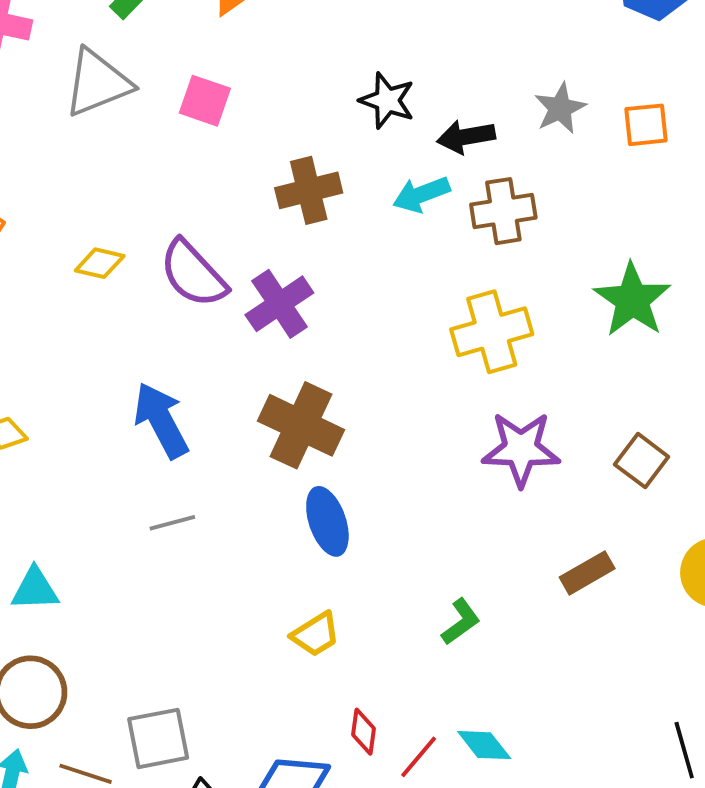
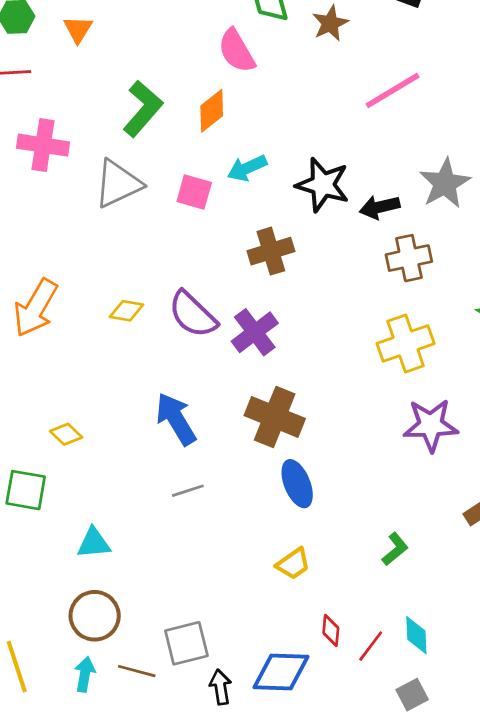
black star: (387, 100) -> (323, 185), size x1.4
gray star: (560, 108) -> (445, 183), size x1.4
cyan arrow: (421, 194) -> (247, 168), moved
cyan diamond: (484, 745) -> (416, 635), turned 39

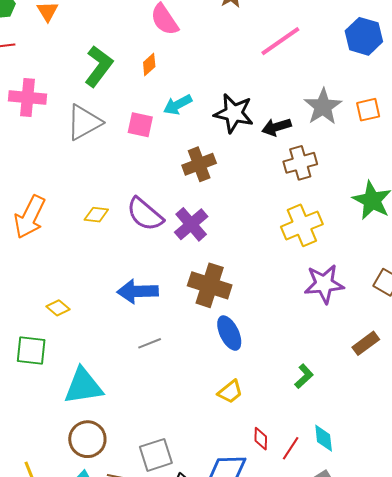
orange diamond: (212, 111) -> (149, 65), size x0.7
blue arrow: (176, 419) -> (138, 291), turned -57
cyan triangle: (94, 543) -> (83, 386), size x1.6

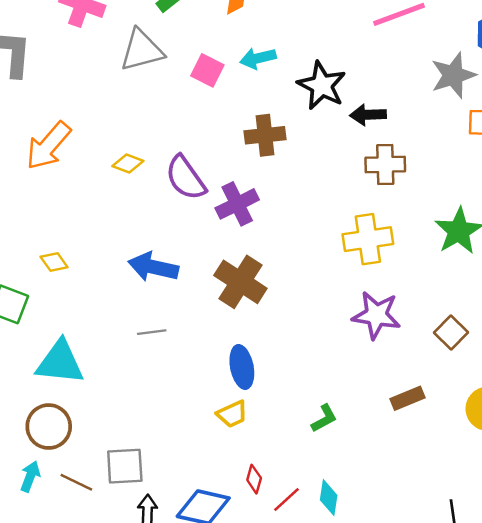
gray star: (323, 107) -> (453, 75), moved
blue ellipse: (229, 333) -> (242, 367), moved

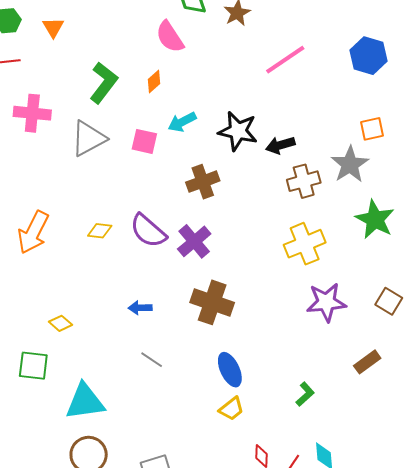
gray star: (453, 75) -> (350, 164), moved
blue arrow: (153, 267) -> (140, 308), size x0.6
gray line: (152, 332) -> (152, 360), turned 55

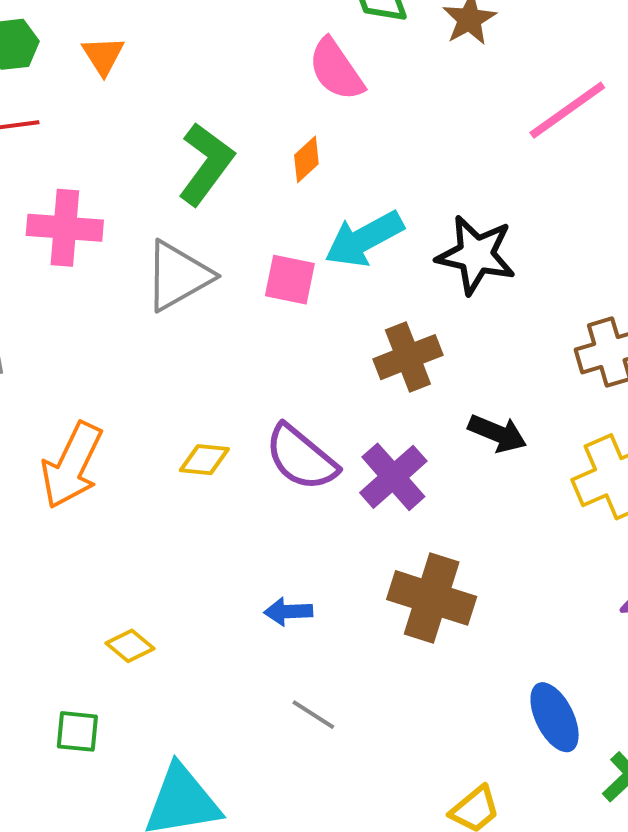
cyan arrow: (182, 122) -> (364, 239), size x1.4
black arrow: (280, 145) -> (497, 433), moved, turned -140
green square: (33, 366) -> (77, 731), size x0.7
blue ellipse: (230, 370) -> (555, 717), moved

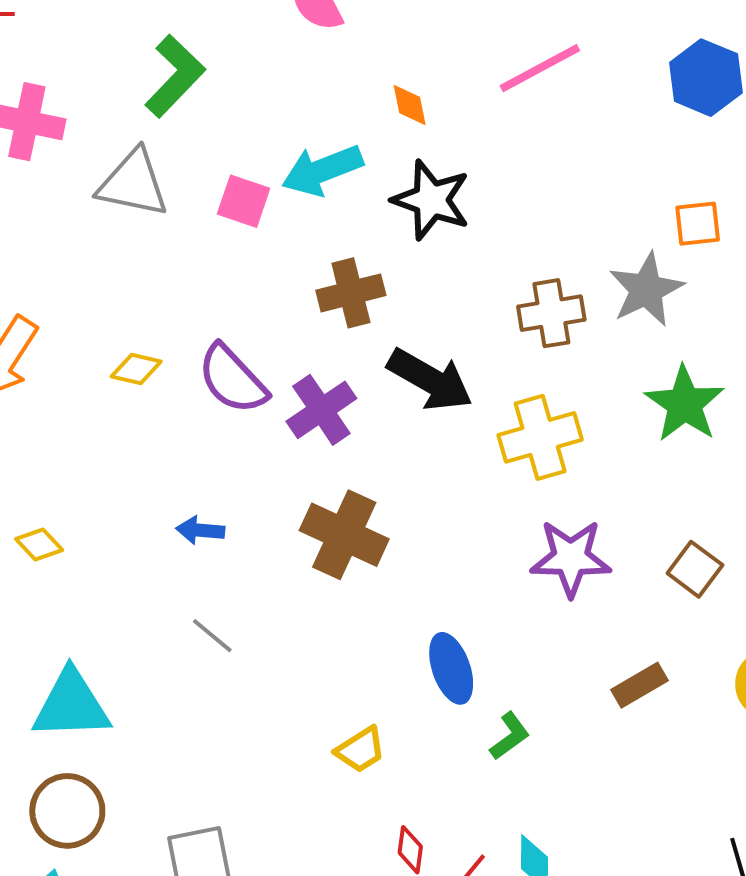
orange diamond: (306, 159) -> (410, 105), moved, turned -66
gray triangle: (178, 276) -> (133, 183), turned 34
black arrow: (497, 433) -> (430, 380), size x1.5

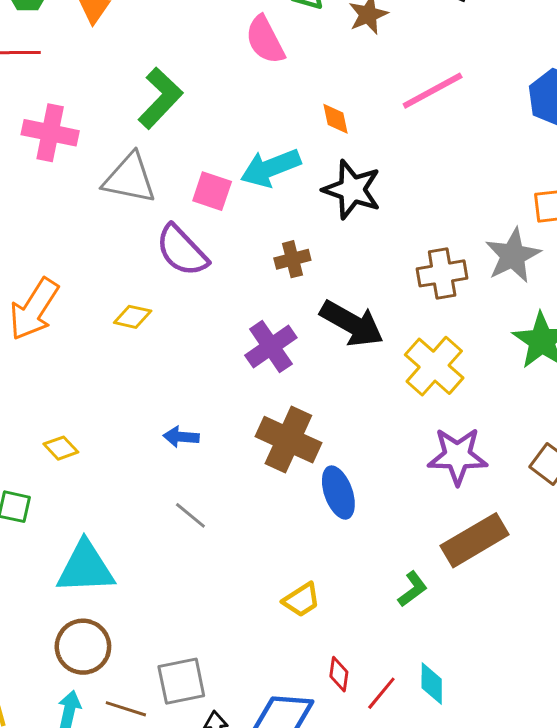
brown cross: (351, 293) -> (292, 259), size x0.7
purple semicircle: (232, 379) -> (182, 251), moved
yellow cross: (540, 437) -> (434, 366), turned -32
blue ellipse: (451, 668) -> (338, 493), moved
brown rectangle: (639, 685) -> (475, 540), moved, size x1.6

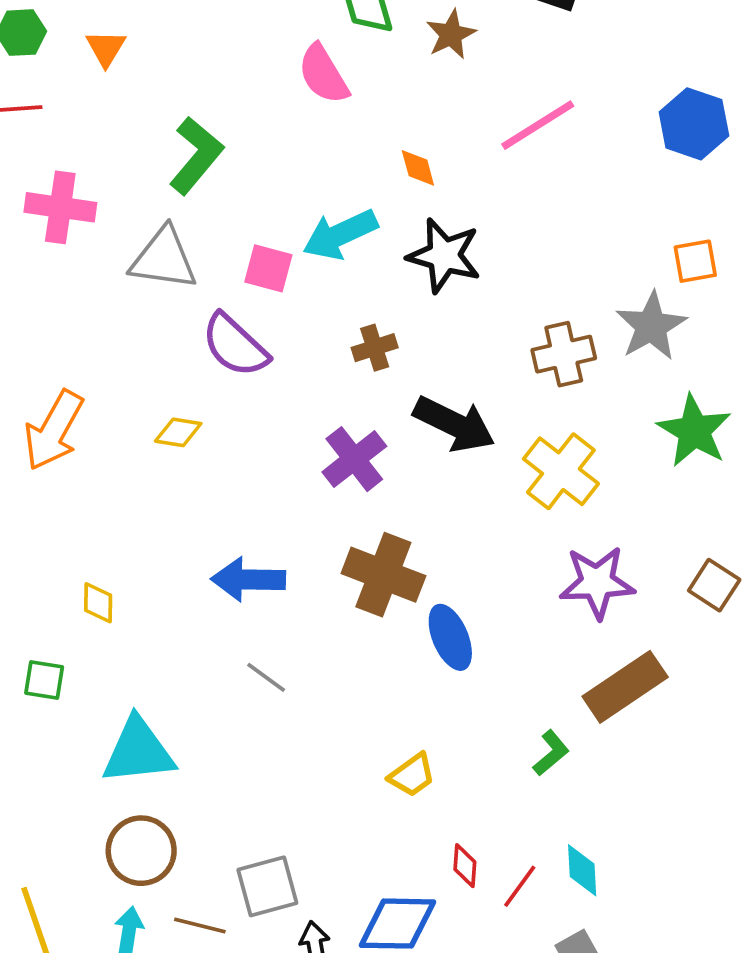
blue arrow: (181, 437) -> (248, 579), size x1.6
yellow diamond: (61, 448) -> (98, 603), turned 48

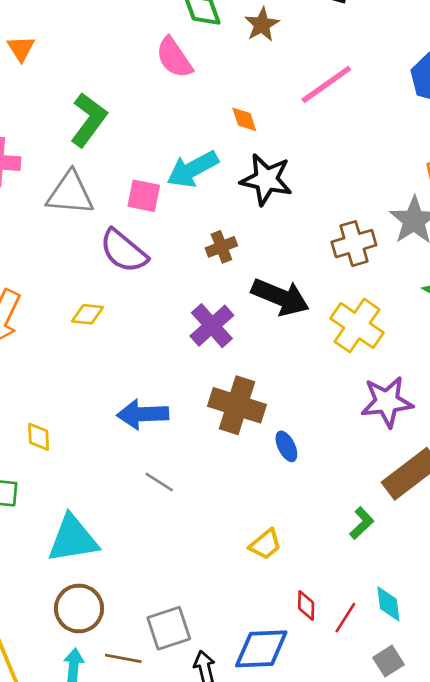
blue ellipse: (450, 637) -> (286, 446), size x0.7

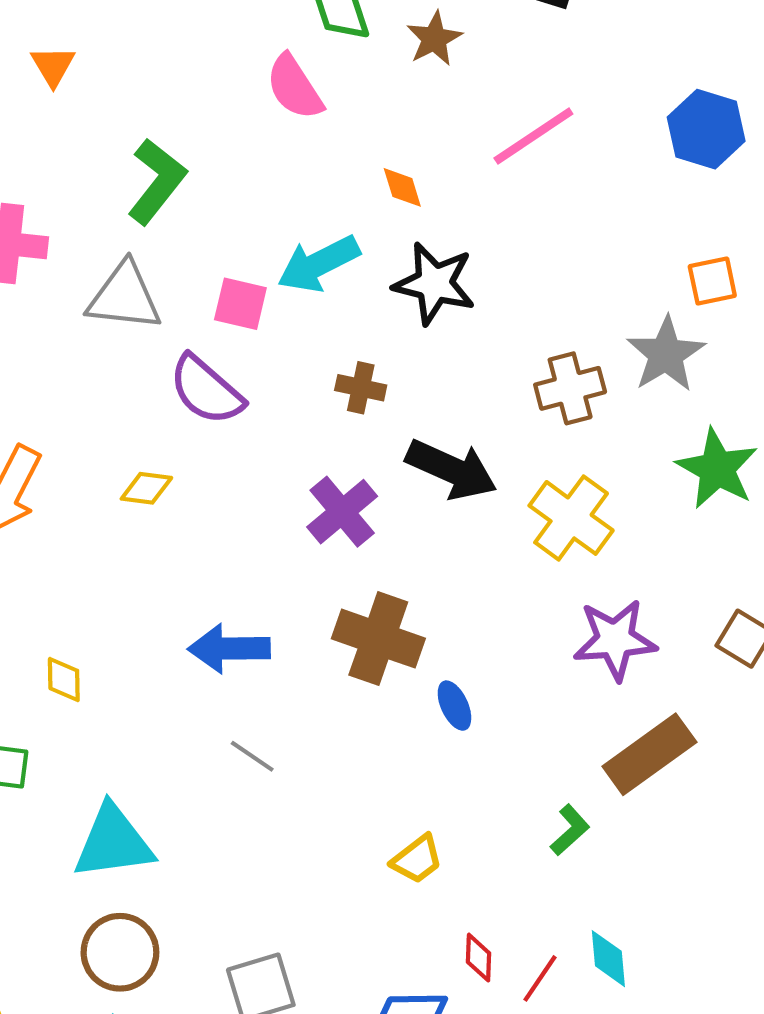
brown cross: (221, 247) -> (361, 388), turned 32

